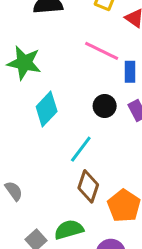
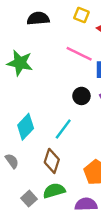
cyan diamond: (47, 109) -> (26, 127), moved
brown diamond: (88, 186) -> (52, 161), moved

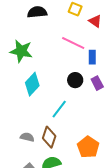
cyan diamond: (26, 127) -> (32, 84), moved
gray semicircle: (12, 161) -> (27, 137), moved, turned -40

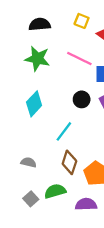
green star: (21, 51) -> (37, 59), moved
brown diamond: (49, 137) -> (69, 162), moved

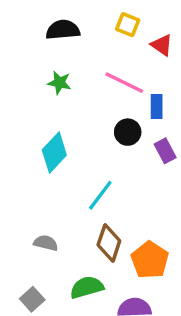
green star: (37, 59) -> (59, 83), size x0.6
black circle: (82, 99) -> (128, 132), moved
gray square: (31, 199) -> (32, 299), moved

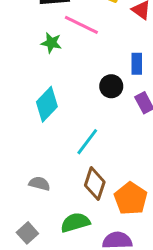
pink line: (124, 83) -> (81, 25), moved

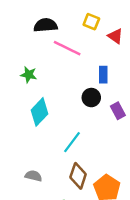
green star: (51, 43) -> (29, 75), moved
blue rectangle: (137, 64) -> (103, 75), moved

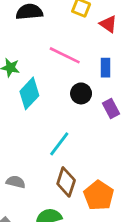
pink line: (67, 48) -> (65, 55), moved
blue rectangle: (103, 75) -> (106, 68), moved
cyan diamond: (39, 112) -> (29, 93), moved

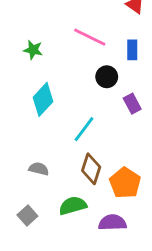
cyan diamond: (29, 93) -> (43, 99), moved
purple rectangle: (111, 108) -> (132, 104), moved

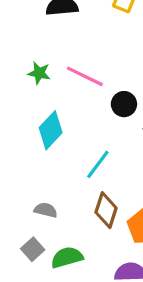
pink line: (90, 37) -> (85, 76), moved
green semicircle: (73, 206) -> (67, 257), moved
gray square: (27, 216) -> (33, 249), moved

